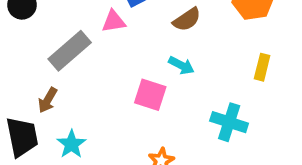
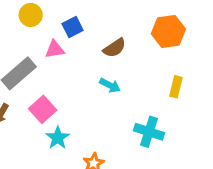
pink square: (150, 95) -> (43, 109), moved, turned 30
cyan star: (71, 144) -> (58, 138), moved

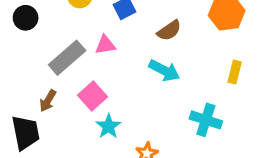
pink triangle: (55, 49) -> (105, 45), moved
cyan arrow: (110, 85) -> (164, 70), size x1.4

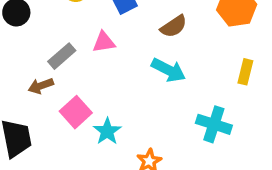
gray rectangle: (67, 58) -> (62, 56), size x0.7
pink square: (93, 96) -> (76, 112), moved
brown arrow: (48, 101) -> (41, 86), moved, turned 40

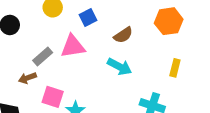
pink triangle: (104, 42) -> (73, 46), size x1.5
pink square: (76, 112) -> (53, 97), turned -30

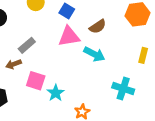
blue square: (88, 17) -> (67, 11), turned -32
pink triangle: (73, 46) -> (69, 36), moved

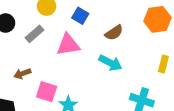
pink triangle: (69, 36) -> (68, 45), moved
gray rectangle: (27, 45) -> (34, 34), moved

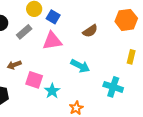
blue square: (80, 16) -> (53, 17), moved
cyan arrow: (110, 63) -> (80, 66), moved

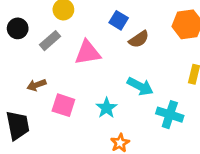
blue square: (53, 17) -> (119, 20), moved
cyan arrow: (80, 66) -> (140, 86), moved
cyan star: (52, 91) -> (107, 108), moved

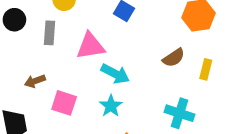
brown semicircle: (139, 39) -> (174, 58), moved
gray rectangle: (50, 41) -> (49, 33), turned -45
cyan arrow: (140, 86) -> (115, 74), moved

